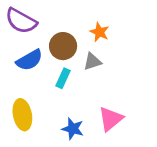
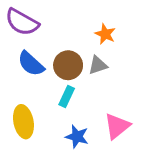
brown circle: (63, 46) -> (68, 65), moved
blue semicircle: (29, 60) -> (31, 64), turned 72
cyan rectangle: (63, 78) -> (67, 96), moved

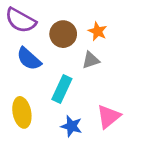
brown circle: (68, 65) -> (63, 34), moved
cyan rectangle: (67, 96) -> (62, 89), size x1.4

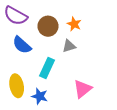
blue star: (71, 126) -> (40, 96), moved

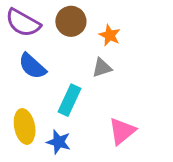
brown circle: (48, 26) -> (71, 21), moved

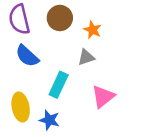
purple semicircle: (23, 23) -> (19, 19), turned 48
pink triangle: (122, 131) -> (103, 97), moved

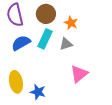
blue semicircle: (27, 56) -> (21, 43), turned 108
cyan rectangle: (59, 85) -> (45, 39), moved

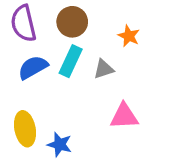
orange star: (71, 23) -> (129, 36), moved
pink triangle: (79, 74) -> (124, 116), turned 36

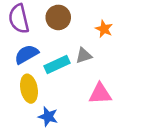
cyan rectangle: (71, 61) -> (57, 64), moved, turned 40
yellow ellipse: (25, 129) -> (29, 89), moved

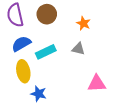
gray triangle: (84, 56) -> (78, 49), moved, turned 32
pink triangle: (100, 94) -> (97, 83), moved

